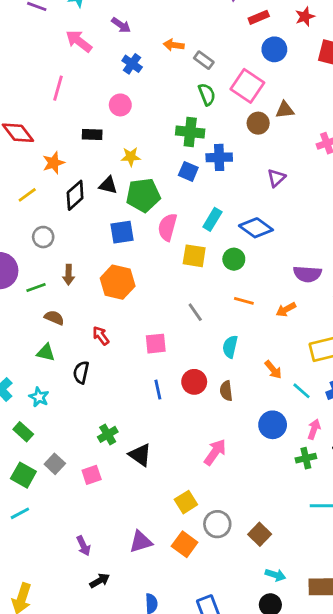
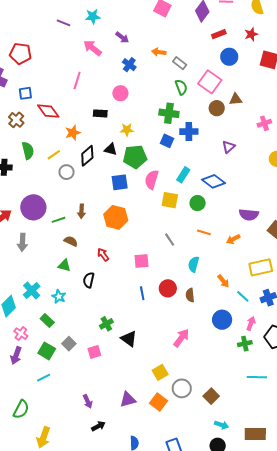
gray circle: (43, 237) -> (67, 172), moved

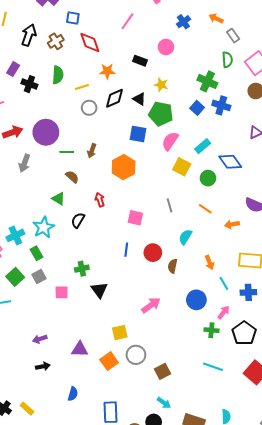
cyan cross: (32, 291) -> (15, 235), moved
cyan star: (59, 297) -> (44, 227), size x1.5
green rectangle: (47, 321) -> (36, 253), moved
purple arrow: (88, 401) -> (40, 339), turned 80

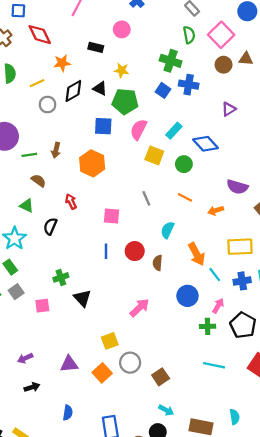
orange arrow: (209, 262) -> (197, 254), size x1.5

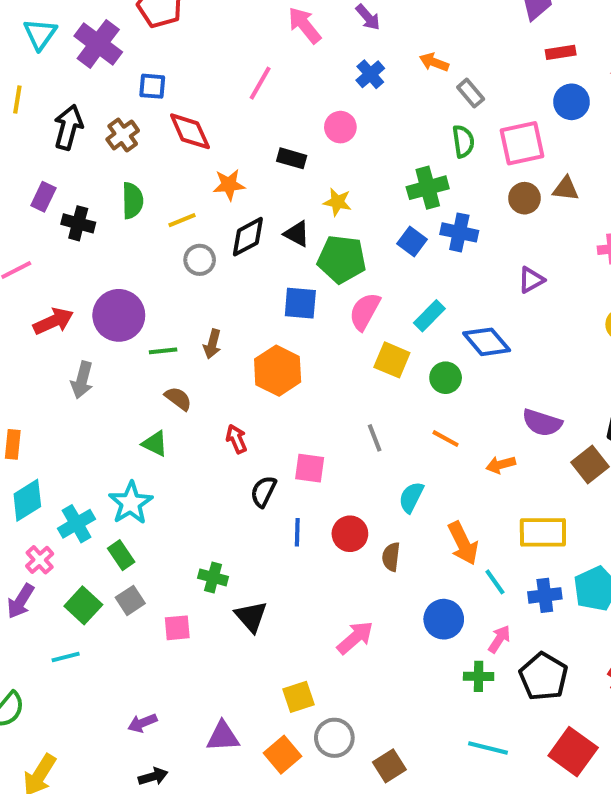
pink square: (221, 35) -> (522, 143), turned 30
green cross: (171, 61) -> (428, 188), turned -35
black semicircle: (50, 226) -> (263, 491), moved
green cross: (61, 277) -> (213, 577), turned 32

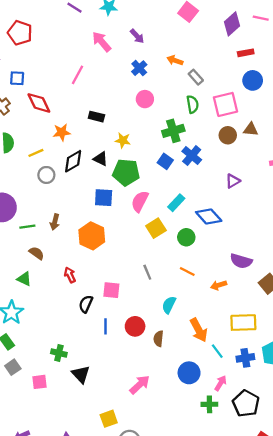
pink circle: (340, 127) -> (145, 99), moved
blue cross: (459, 232) -> (192, 156), turned 30
yellow square: (392, 360) -> (156, 228), turned 36

